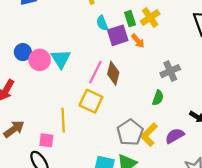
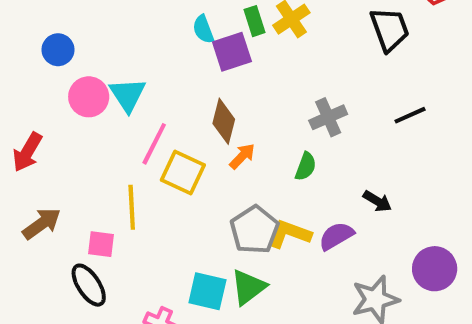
orange arrow: (138, 41) -> (242, 156), moved, turned -96
blue circle: (23, 52) -> (58, 50), moved
pink line: (95, 72) -> (154, 144), moved
yellow L-shape: (149, 135) -> (289, 234), turned 65

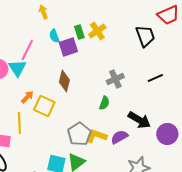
pink line: (154, 144) -> (27, 50), moved
orange arrow: (242, 156) -> (27, 97), moved
black arrow: (377, 201) -> (139, 120), size x1.6
purple circle: (435, 269) -> (167, 134), moved

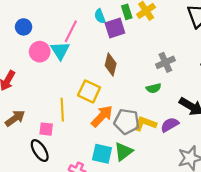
orange arrow: (27, 97) -> (102, 116), moved, size x1.6
green semicircle: (104, 103) -> (154, 88), turned 56
gray pentagon: (79, 134) -> (127, 122), turned -30

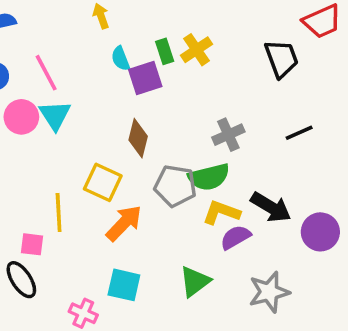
pink line: (71, 31) -> (46, 73), moved, turned -55
green semicircle: (154, 88) -> (209, 177), size x1.6
gray pentagon: (127, 122) -> (175, 186), moved
yellow L-shape: (145, 124) -> (221, 212), moved
green triangle: (124, 152) -> (195, 281), moved

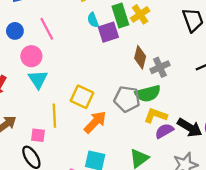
green rectangle: (165, 51) -> (120, 16), size x1.5
cyan triangle: (55, 115) -> (38, 79), moved
brown diamond: (138, 138) -> (140, 57), moved
black arrow: (271, 207) -> (190, 128), moved

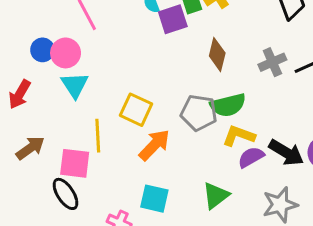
blue circle: (15, 31) -> (43, 50), moved
gray cross: (160, 67) -> (272, 62), moved
pink square: (38, 135) -> (75, 163), size x1.5

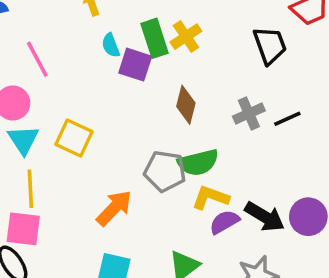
purple square: (173, 19) -> (135, 65), turned 36
yellow square: (136, 110) -> (74, 138), moved
yellow line: (98, 136) -> (30, 189), moved

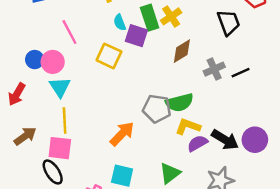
brown diamond: (186, 105) -> (182, 51), moved, turned 45
yellow square: (74, 138) -> (109, 56), moved

